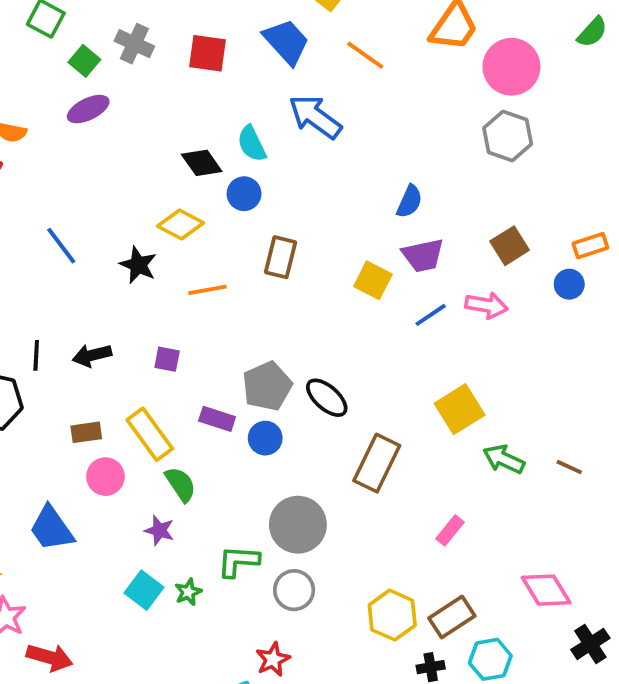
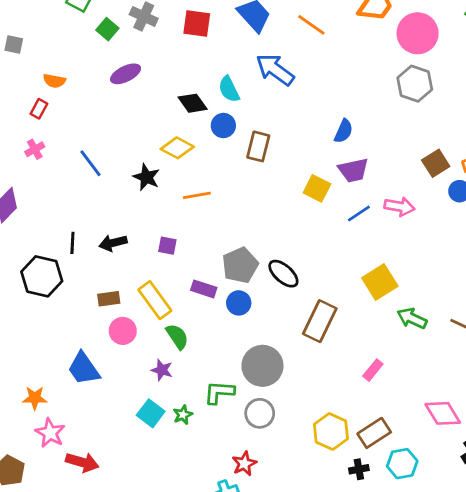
purple ellipse: (88, 109) -> (126, 74), moved
brown square: (510, 246) -> (436, 163), moved
brown rectangle: (281, 257) -> (258, 146), moved

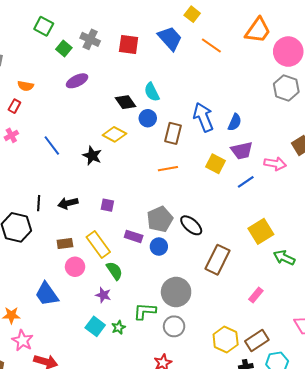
blue arrow: (275, 70) -> (203, 117), moved, turned 32
orange line: (197, 195) -> (168, 169), moved
pink arrow: (399, 207) -> (275, 164), moved

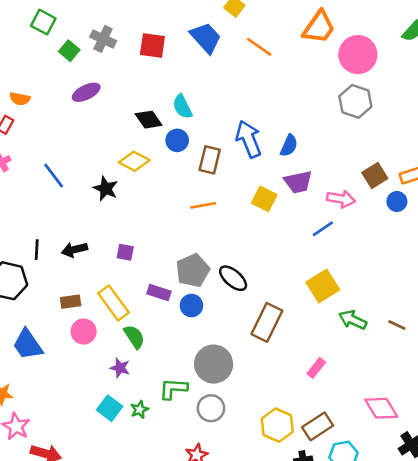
blue line: (246, 182) -> (323, 229), moved
blue trapezoid: (47, 294) -> (28, 345), moved

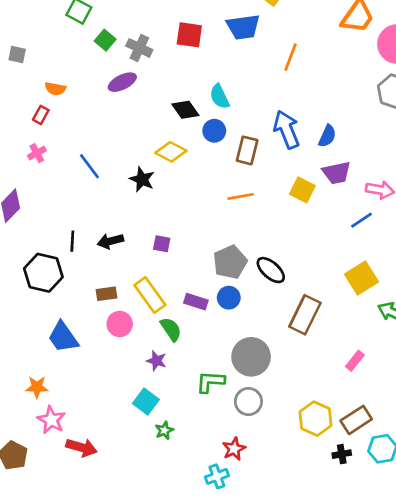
blue trapezoid: (206, 38) -> (243, 27), turned 124
gray cross: (103, 39) -> (139, 48), moved
orange line: (259, 47) -> (291, 57), moved, turned 76
purple rectangle: (159, 293) -> (196, 302), moved
green star: (139, 410) -> (164, 430), moved

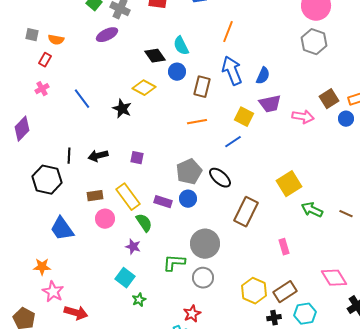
gray square: (17, 55) -> (32, 35), moved
orange line: (291, 57) -> (228, 32), moved
blue line: (361, 220) -> (233, 142), moved
pink rectangle: (355, 361) -> (284, 247), turned -56

